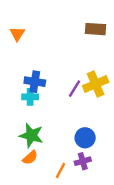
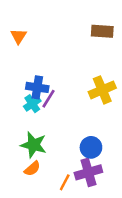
purple line: (75, 89) -> (49, 99), moved
cyan cross: (30, 97) -> (32, 104), turned -35
purple cross: (83, 161) -> (88, 172), size x1.5

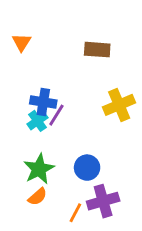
brown rectangle: (102, 31) -> (97, 50), moved
green star: (34, 145) -> (39, 169), turned 30
blue circle: (91, 147) -> (87, 168), moved

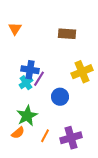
blue circle: (87, 168) -> (60, 97), moved
orange semicircle: (37, 197) -> (18, 133), moved
orange line: (75, 213) -> (45, 136), moved

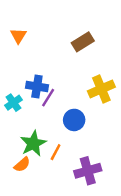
brown rectangle: (67, 34) -> (83, 42), turned -36
cyan cross: (26, 83) -> (13, 103), moved
orange line: (45, 136) -> (56, 152), moved

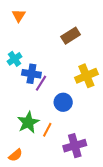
orange triangle: (18, 36) -> (19, 16), moved
cyan cross: (13, 103) -> (14, 59), moved
orange semicircle: (22, 165) -> (16, 155), moved

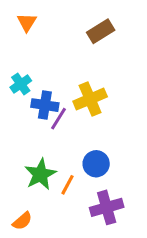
brown rectangle: (71, 36) -> (101, 31), moved
yellow cross: (86, 76) -> (90, 99), moved
blue circle: (63, 102) -> (96, 164), moved

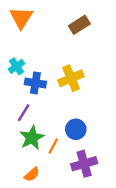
orange triangle: (27, 22) -> (21, 18), size x1.5
purple line: (58, 119) -> (24, 113), moved
orange semicircle: (22, 221) -> (32, 174), moved

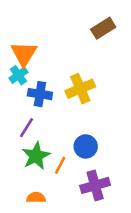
orange triangle: (21, 18) -> (24, 54), moved
brown rectangle: (79, 25) -> (103, 28), moved
orange semicircle: (32, 174) -> (36, 198), turned -140

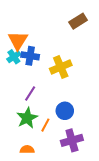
blue cross: (40, 94) -> (30, 56), moved
purple line: (27, 128) -> (30, 93), moved

